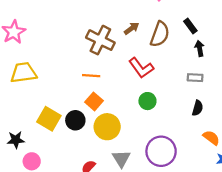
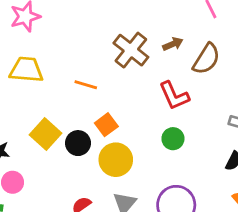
orange line: (91, 76) -> (86, 85), moved

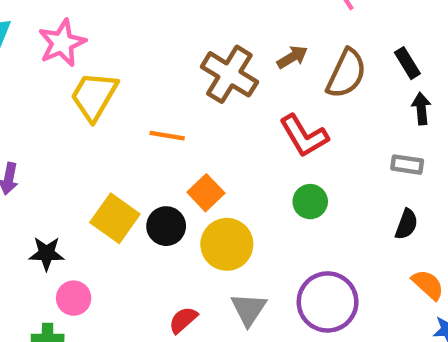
yellow trapezoid: (26, 70) -> (94, 96), moved, turned -57

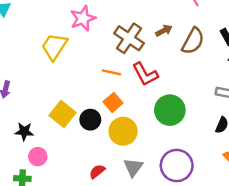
pink star: (62, 43) -> (83, 18), moved
orange line: (167, 136) -> (111, 72), moved
red L-shape: (304, 136) -> (145, 74), moved
green circle: (310, 202) -> (170, 110), size x1.6

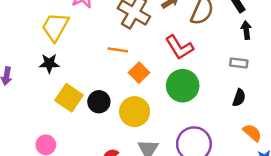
red L-shape: (145, 74) -> (179, 47), moved
orange square: (113, 102) -> (139, 73), moved
black star: (24, 131) -> (49, 63), moved

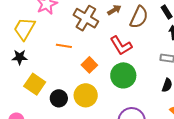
orange line: (118, 50) -> (64, 46), moved
black circle: (99, 102) -> (59, 98), moved

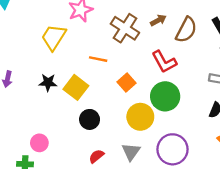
black star: (20, 57) -> (48, 83), moved
yellow square: (35, 84) -> (76, 87), moved
yellow circle: (86, 95) -> (140, 117), moved

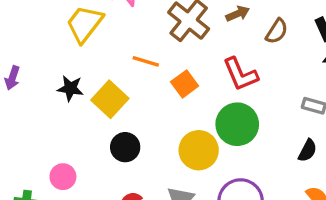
brown semicircle: (186, 30) -> (277, 31), size x0.7
orange square: (127, 82) -> (185, 84), moved
pink circle: (39, 143) -> (63, 177), moved

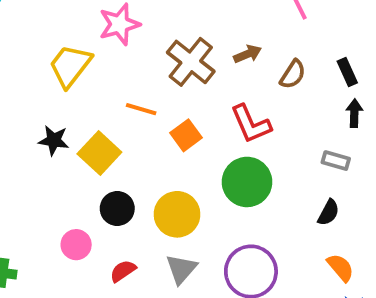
yellow circle: (199, 150) -> (177, 214), moved
pink circle: (63, 177) -> (76, 245), moved

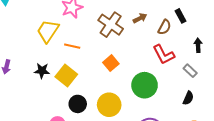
black rectangle: (347, 72) -> (181, 16), moved
orange line: (141, 109) -> (72, 46), moved
red L-shape: (251, 124) -> (164, 55), moved
gray rectangle: (336, 161) -> (190, 71), turned 32

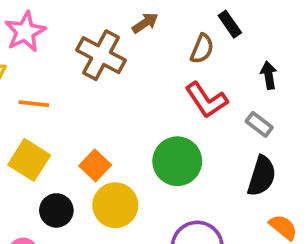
brown arrow: (140, 18) -> (145, 23), moved
orange square: (111, 63) -> (95, 165), moved
black semicircle: (188, 98) -> (262, 176), size x1.5

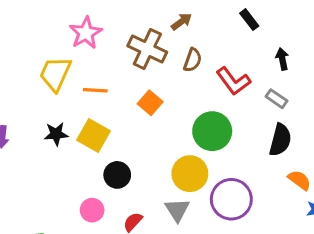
brown semicircle: (202, 49) -> (193, 60), moved
orange square: (95, 165) -> (150, 103), moved
yellow circle: (115, 205) -> (190, 174), moved

